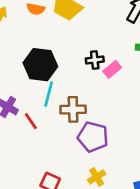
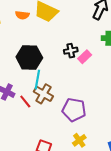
brown cross: (73, 109) -> (43, 94), moved, turned 36

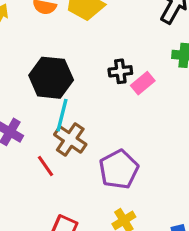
red line: (25, 101) -> (45, 166), moved
purple pentagon: (74, 110) -> (119, 169), turned 30

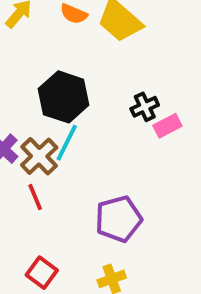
black cross: (120, 71) -> (145, 107), turned -30
brown cross: (70, 139) -> (39, 156), moved

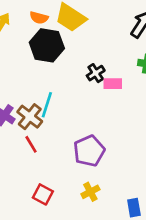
black hexagon: (64, 97) -> (47, 45), moved
pink rectangle: (167, 126) -> (113, 84), turned 36

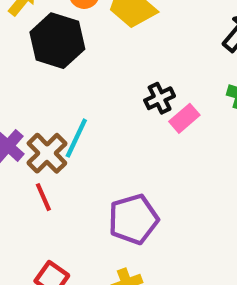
black hexagon: (47, 45) -> (57, 41), moved
pink rectangle: (113, 84) -> (184, 118), turned -48

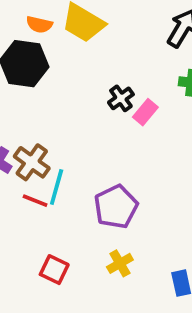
cyan line: (76, 138) -> (57, 187), moved
red line: (43, 197) -> (35, 201), turned -35

